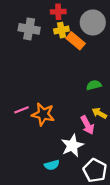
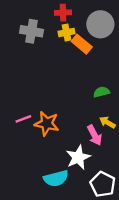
cyan semicircle: (52, 165) -> (56, 178), size x1.5

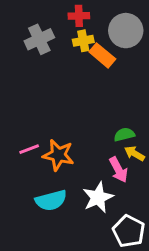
gray cross: (31, 31) -> (39, 39), turned -35
green semicircle: (102, 92) -> (124, 135), moved
cyan semicircle: (56, 178) -> (51, 200), moved

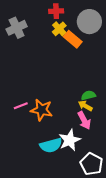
gray cross: (39, 39) -> (17, 28), moved
yellow cross: (83, 41) -> (59, 29), turned -32
yellow arrow: (135, 154) -> (85, 106), moved
cyan semicircle: (51, 200) -> (51, 145), moved

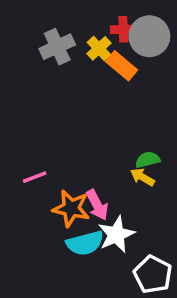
red cross: (56, 11) -> (123, 29), moved
gray cross: (17, 28) -> (57, 47), moved
orange star: (42, 110) -> (71, 208), moved
pink arrow: (84, 120) -> (97, 205), moved

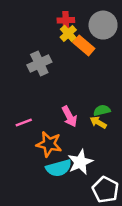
red cross: (123, 29) -> (66, 20), moved
gray cross: (57, 47) -> (39, 64), moved
pink arrow: (97, 205) -> (69, 116), moved

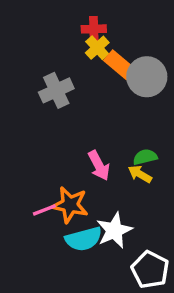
gray circle: (103, 25) -> (147, 77), moved
pink line: (24, 122) -> (44, 210), moved

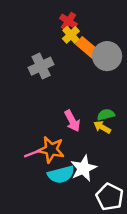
red cross: (94, 29) -> (68, 21), turned 35

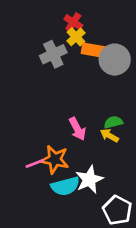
orange rectangle: (87, 47) -> (93, 50), turned -30
gray cross: (41, 66) -> (53, 54), moved

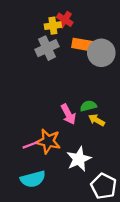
yellow cross: (76, 37) -> (53, 26), moved, turned 35
green semicircle: (113, 122) -> (88, 106), moved
cyan semicircle: (65, 186) -> (33, 179), moved

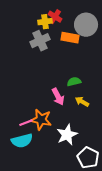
gray circle: (101, 53) -> (86, 25), moved
green semicircle: (88, 106) -> (74, 82), moved
cyan semicircle: (33, 179) -> (22, 141), moved

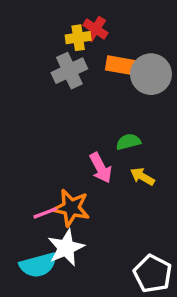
gray circle: (86, 25) -> (151, 74), moved
white star: (67, 135) -> (66, 248), moved
cyan semicircle: (22, 141) -> (38, 265), moved

